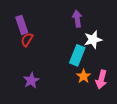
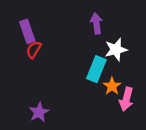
orange star: (84, 76) -> (112, 86), moved
purple star: (31, 80) -> (39, 112), moved

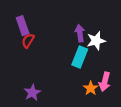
purple arrow: (96, 23) -> (80, 33), moved
orange star: (112, 86) -> (91, 88), moved

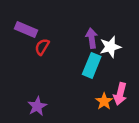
purple rectangle: (23, 26) -> (26, 29), turned -48
red semicircle: (28, 41) -> (42, 47), moved

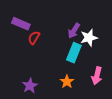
purple arrow: (92, 38) -> (74, 31), turned -140
orange star: (104, 101) -> (67, 82), moved

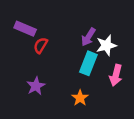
pink arrow: (97, 76) -> (116, 75), moved
purple star: (30, 86) -> (36, 86), moved

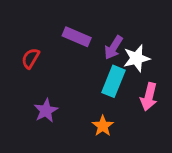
purple rectangle: (25, 29) -> (77, 37), moved
red semicircle: (41, 45) -> (31, 58), moved

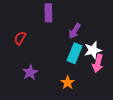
purple rectangle: (77, 37) -> (48, 13), moved, turned 66
white star: (137, 58) -> (93, 50), moved

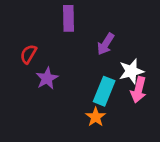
cyan rectangle: (75, 53) -> (104, 91), moved
purple star: (30, 72) -> (47, 78), moved

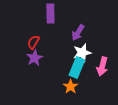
red semicircle: (28, 54) -> (33, 42), moved
white star: (131, 71) -> (82, 53), moved

